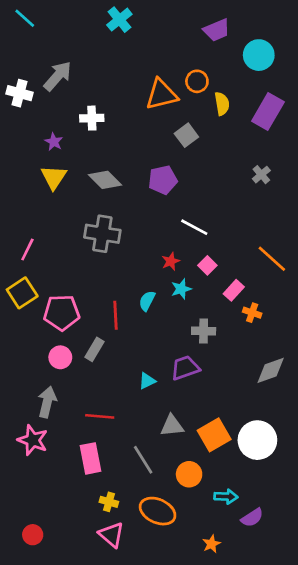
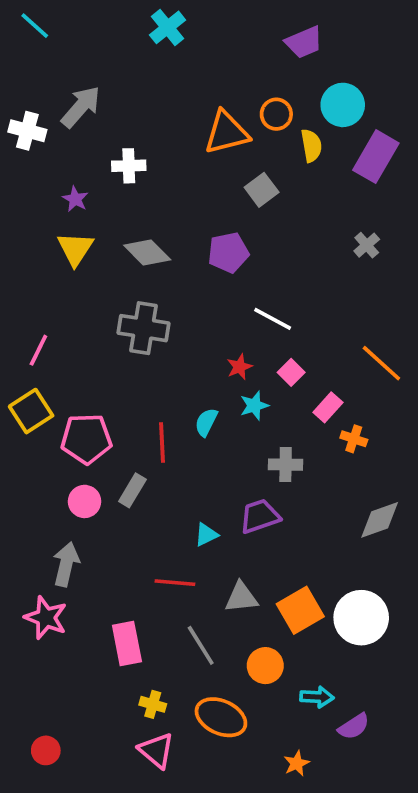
cyan circle: (259, 55) -> (343, 105), moved
red line: (100, 416) -> (175, 583), moved

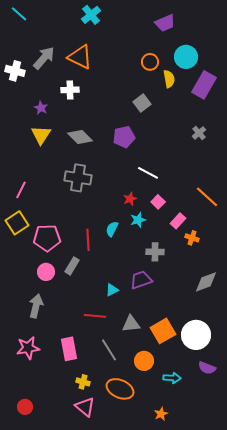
orange triangle: (227, 133) -> (80, 57), moved, turned 40
pink star: (46, 618) -> (28, 348), moved, turned -30
purple semicircle: (354, 726) -> (207, 368), moved, turned 54

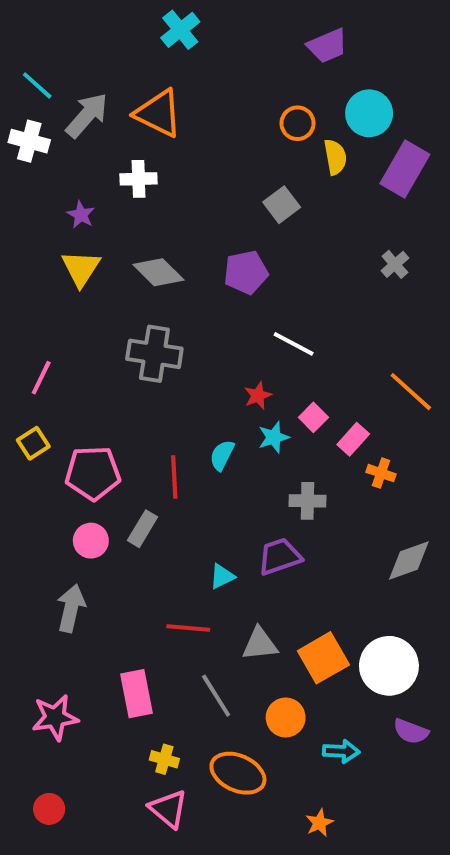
cyan line: (19, 14) -> (37, 85), moved
pink square: (158, 202) -> (313, 417), moved
yellow square: (17, 223) -> (33, 443), size x0.7
pink star: (28, 348) -> (55, 717), moved

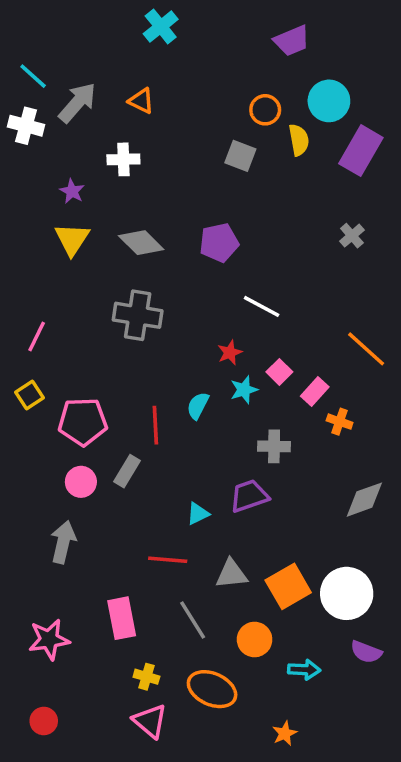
orange triangle: (158, 113) -> (141, 101), size x0.6
gray square: (282, 205) -> (240, 156), moved, turned -32

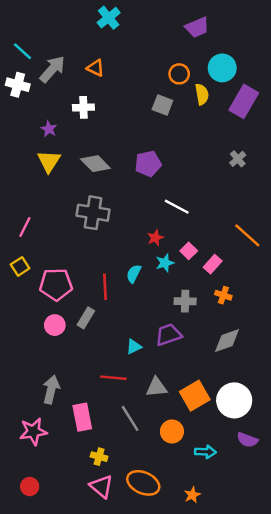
orange cross: (340, 422) -> (223, 295), moved
gray diamond: (364, 500) -> (227, 341), moved
gray arrow: (63, 542) -> (51, 390), moved
orange ellipse: (212, 689) -> (143, 483), moved

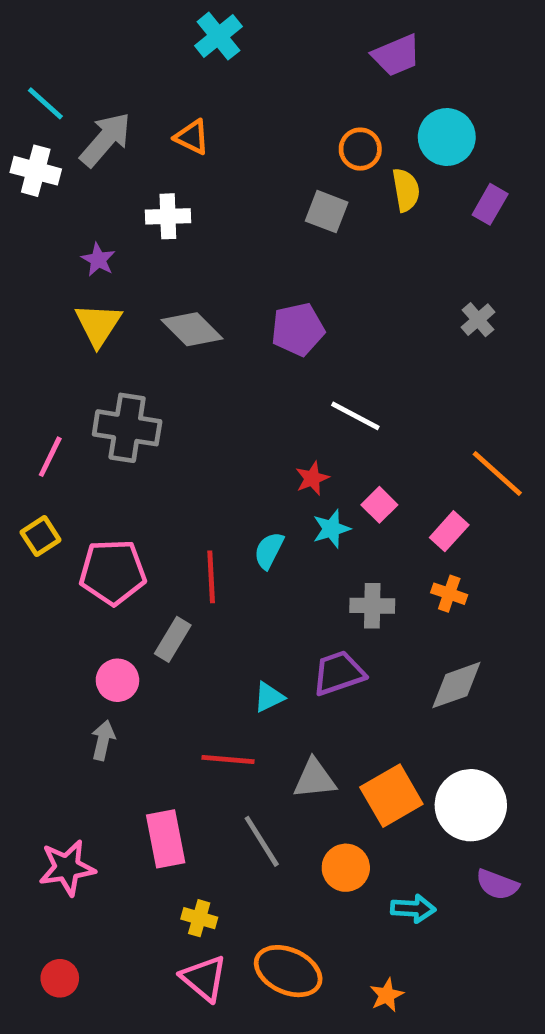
purple rectangle: (244, 101) -> (490, 204), size x0.6
gray cross: (93, 213) -> (127, 428), moved
pink rectangle: (213, 264) -> (449, 531), moved
pink circle: (55, 325) -> (117, 680), moved
gray arrow: (51, 390) -> (103, 740), moved, size x0.7

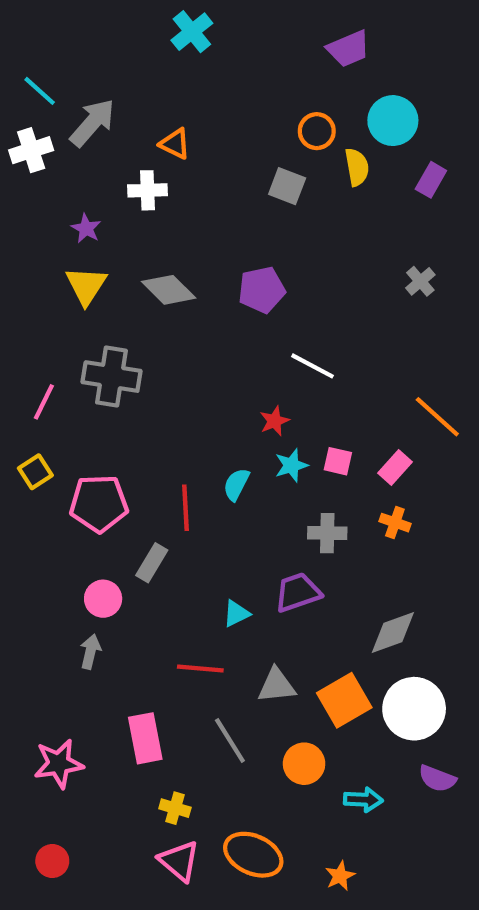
orange triangle: (192, 137) -> (175, 144), moved
white cross: (36, 171) -> (31, 150), turned -33
pink square: (379, 505) -> (338, 461), moved, turned -32
gray diamond: (456, 685) -> (393, 633), moved

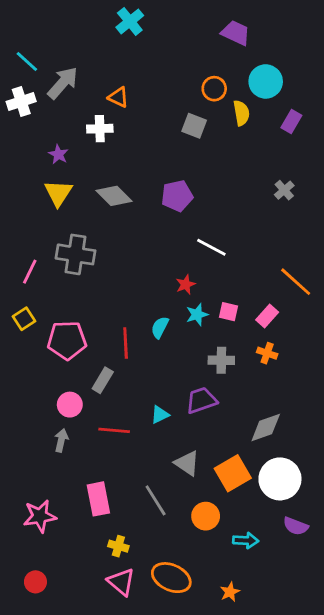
purple trapezoid: (348, 49) -> (236, 33), turned -132
red line: (200, 668) -> (114, 430), moved
gray triangle: (277, 685) -> (187, 463), turned 40

